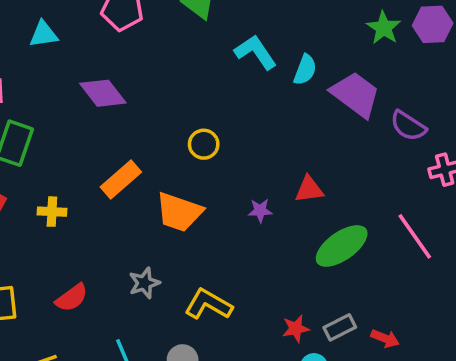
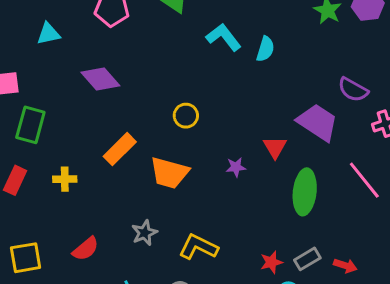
purple trapezoid: (355, 94) -> (318, 122), moved
red triangle: (309, 189) -> (275, 147), turned -50
green ellipse: (342, 246) -> (305, 192), turned -45

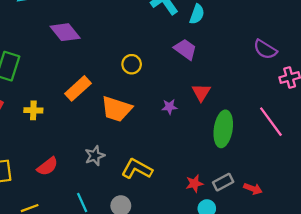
purple trapezoid: (318, 122) -> (185, 49), moved, size x0.7

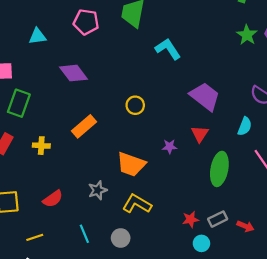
cyan semicircle: (197, 14) -> (245, 126), moved
purple trapezoid: (185, 49) -> (205, 96), moved, size x1.4
orange trapezoid: (117, 109) -> (131, 164), moved

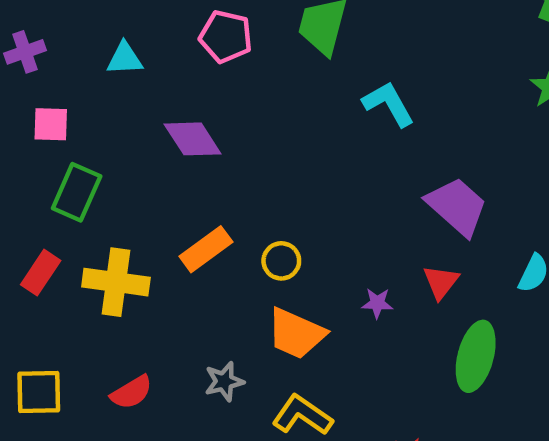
yellow circle: (135, 105) -> (281, 261), moved
yellow cross: (41, 146) -> (116, 282), size x1.8

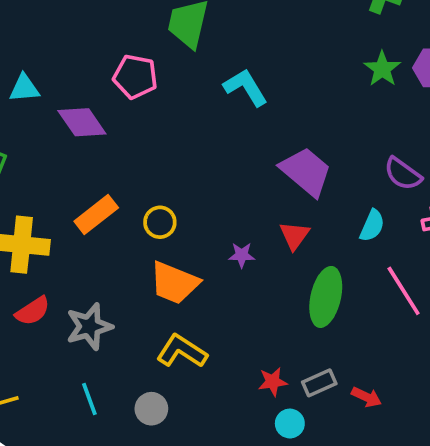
pink pentagon: (226, 37) -> (135, 77), moved
cyan triangle: (125, 59) -> (24, 88), moved
gray star: (224, 381) -> (89, 327), moved, size x1.4
red semicircle: (132, 392) -> (33, 311), moved

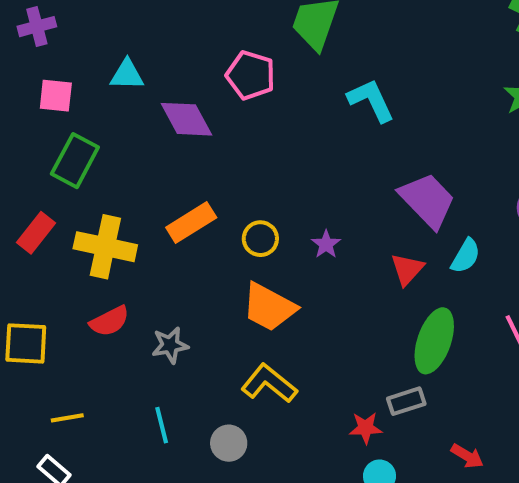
cyan semicircle: (372, 226) -> (466, 256), moved
purple star: (242, 255) -> (326, 244), moved, turned 30
gray star: (89, 327) -> (170, 345), size x0.7
gray rectangle: (319, 383) -> (406, 401), moved

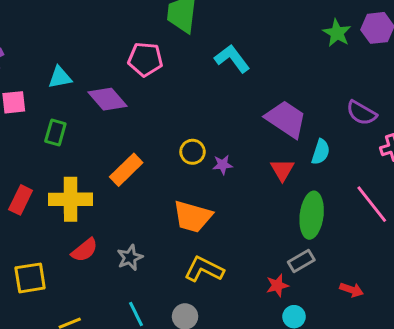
green rectangle: (75, 161) -> (55, 133), moved, size x0.7
yellow circle: (260, 239) -> (193, 152), moved
purple star: (326, 244) -> (223, 165), turned -30

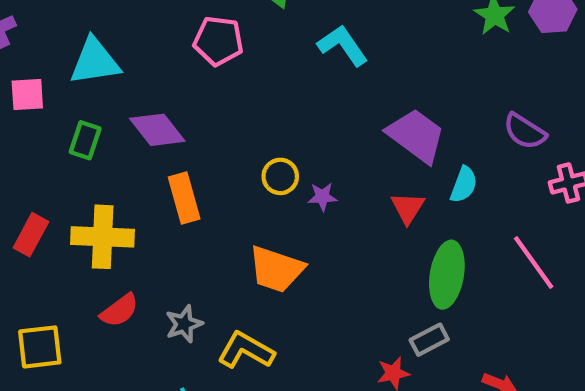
cyan triangle: (60, 77) -> (95, 61), size x1.5
purple diamond: (107, 99) -> (157, 130), moved
orange rectangle: (126, 170) -> (184, 198), turned -64
yellow L-shape: (204, 269) -> (246, 350), moved

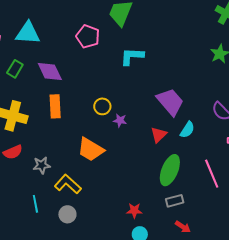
cyan L-shape: (343, 45) -> (132, 56), moved, turned -65
gray rectangle: (429, 340) -> (175, 201), moved

